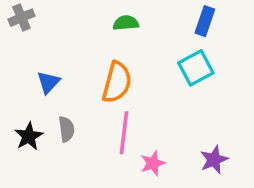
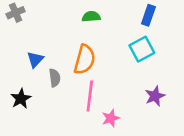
gray semicircle: (66, 129) -> (55, 78), moved
purple star: (214, 160) -> (155, 96), moved

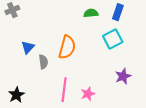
green semicircle: (91, 17) -> (91, 13), moved
pink line: (90, 96) -> (64, 90), moved
black star: (21, 99) -> (16, 95), moved

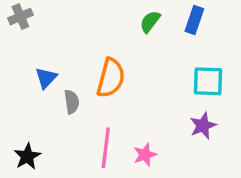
green semicircle: (91, 13) -> (150, 22), turned -48
cyan square: (113, 39) -> (208, 81), moved, turned 30

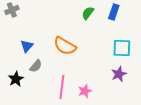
orange semicircle: (111, 78) -> (65, 46), turned 105
gray semicircle: (72, 102) -> (36, 66), moved, turned 48
black star: (27, 156) -> (16, 79), moved

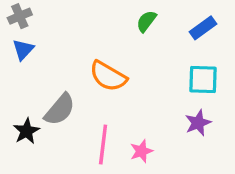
blue rectangle: (114, 12) -> (203, 28), moved, turned 35
blue triangle: (27, 46) -> (23, 50), moved
gray semicircle: (36, 66) -> (60, 109), size x1.5

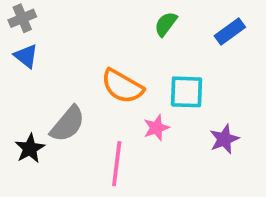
blue triangle: (23, 50) -> (26, 56), turned -35
cyan square: (203, 80) -> (186, 92), moved
pink star: (141, 151) -> (156, 128), moved

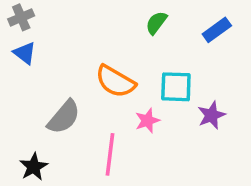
purple star: (224, 139) -> (211, 115), moved
black star: (30, 149) -> (34, 167), moved

